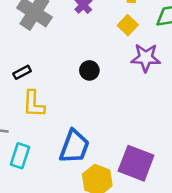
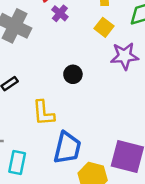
yellow L-shape: (34, 104) -> (43, 113), moved

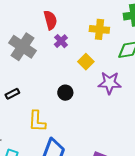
yellow square: (104, 27) -> (86, 62), moved

